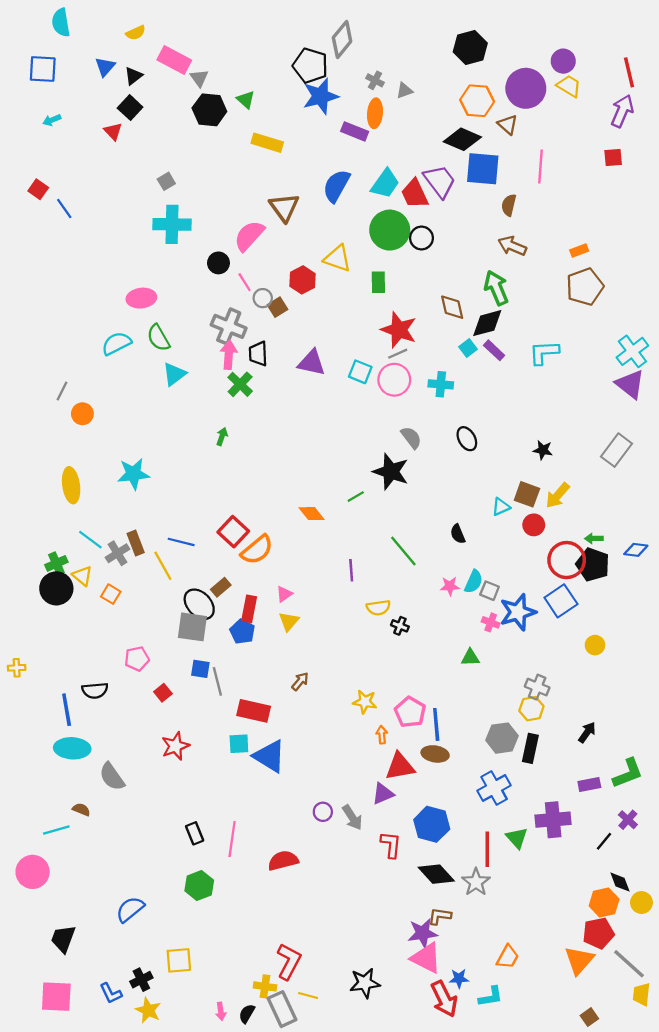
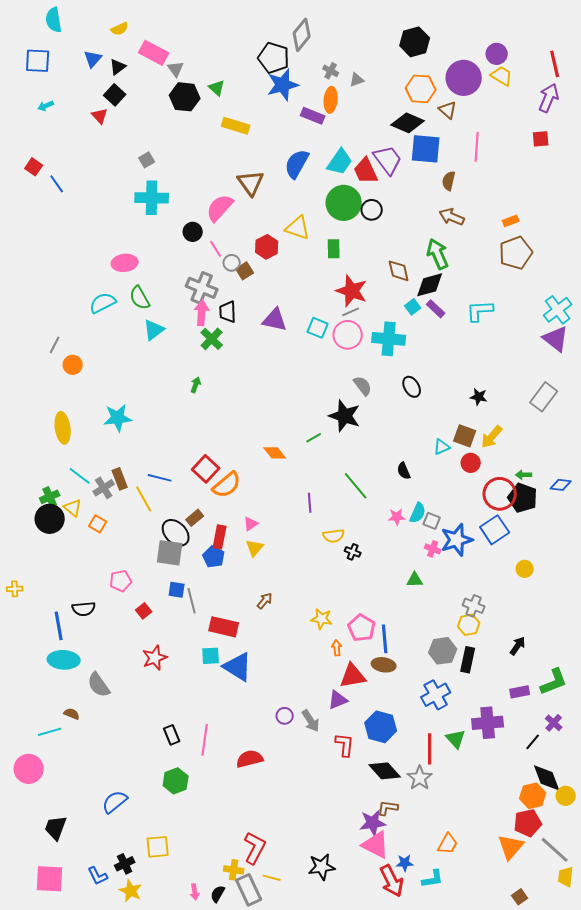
cyan cross: (441, 384) -> (389, 339), size x1.5
black diamond: (620, 882) -> (547, 778), size x1.5

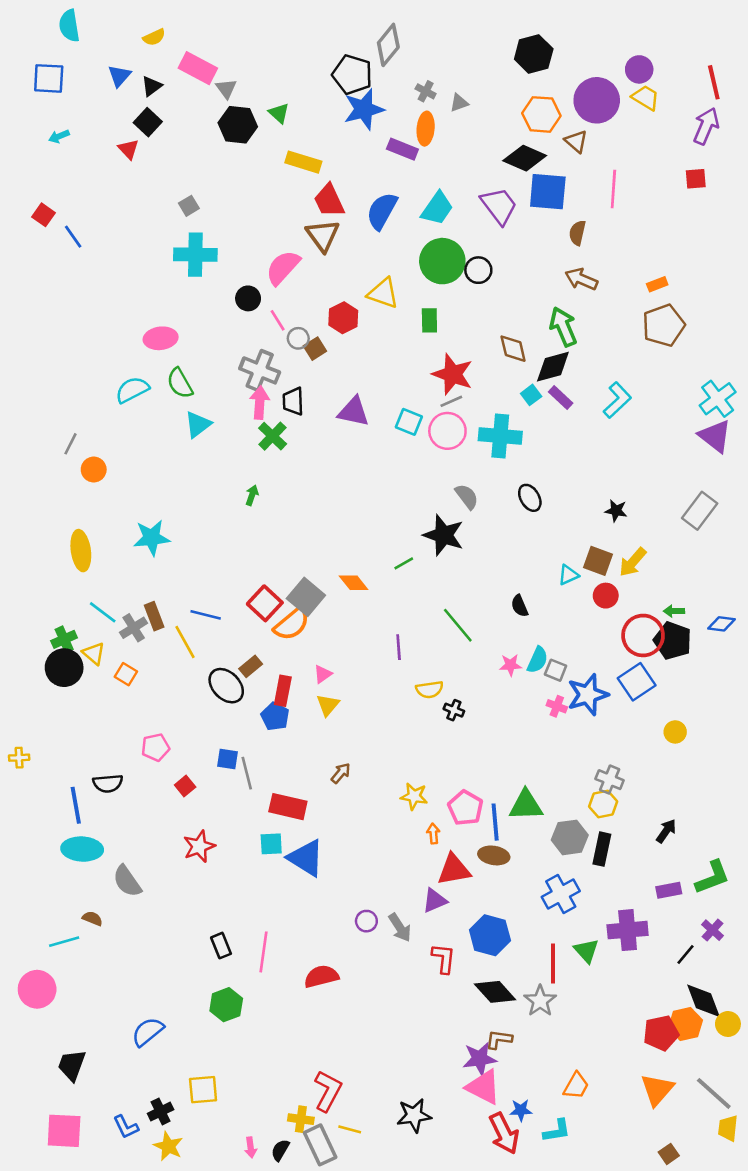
red trapezoid: (366, 171) -> (329, 201), moved
cyan L-shape: (480, 311) -> (617, 400), turned 140
gray square: (170, 553) -> (306, 597), moved, turned 32
green triangle: (415, 580) -> (526, 805), moved, size x1.6
red pentagon: (528, 823) -> (661, 1033), moved

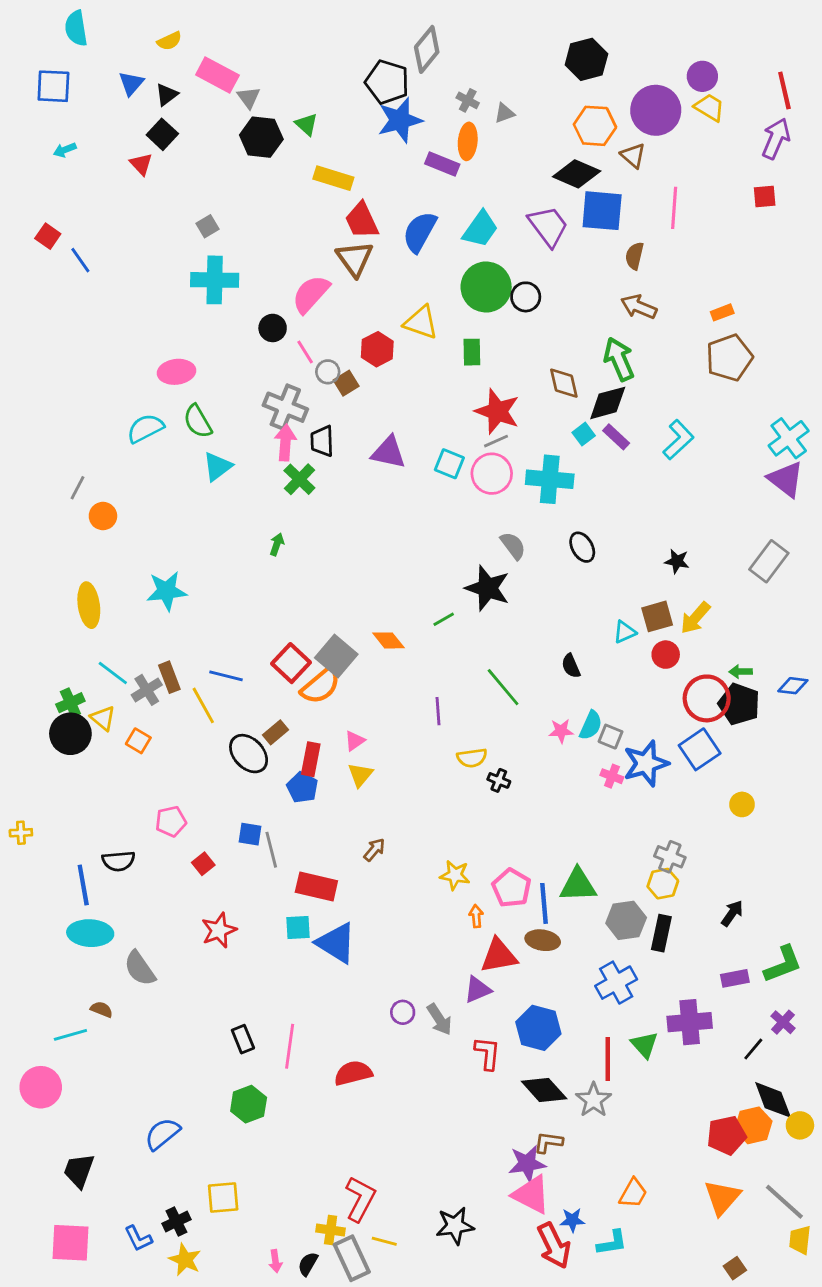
brown square: (598, 561) -> (657, 616), turned -36

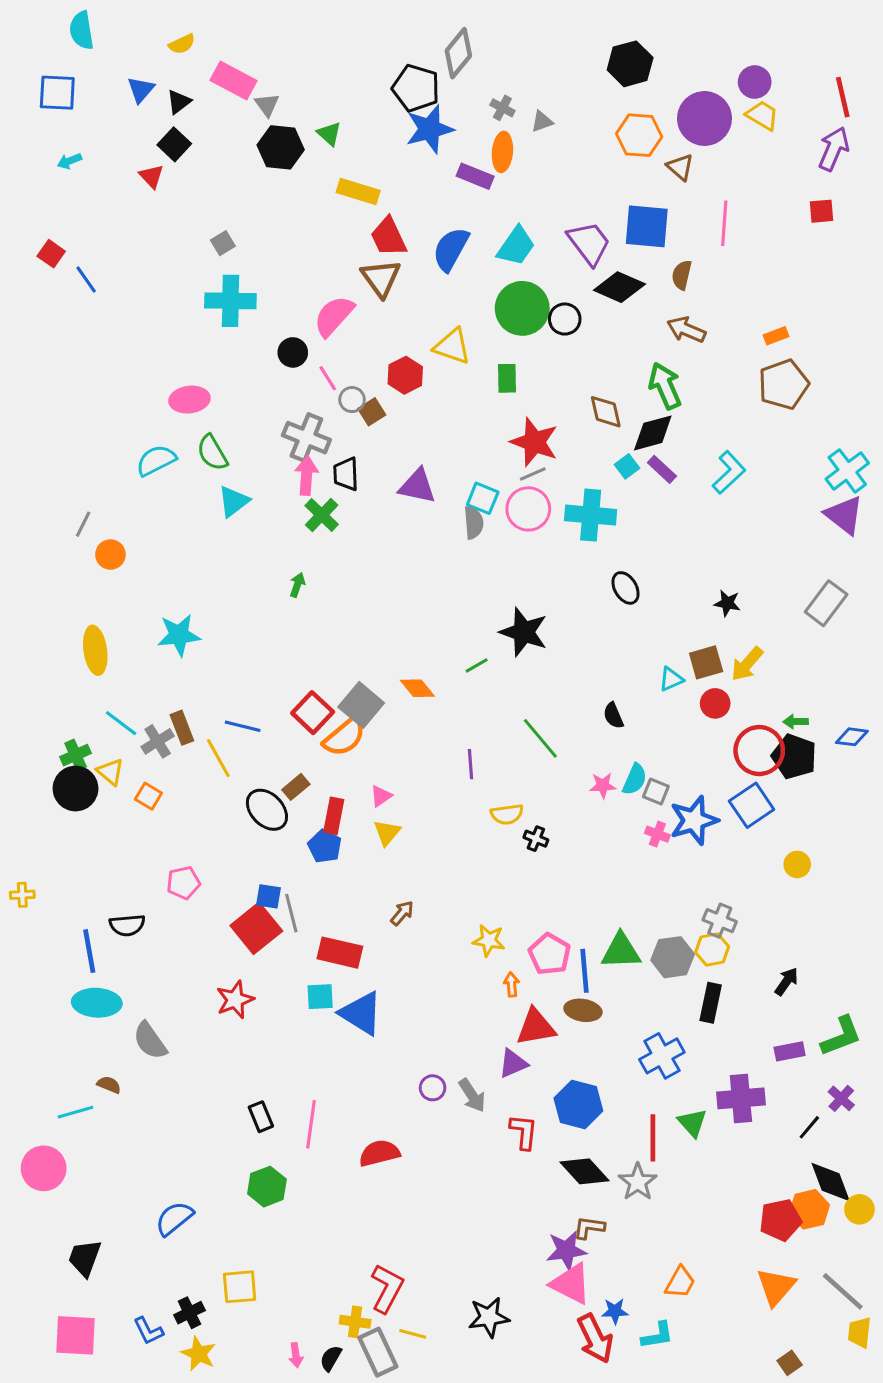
black diamond: (577, 174) -> (619, 287), moved
gray semicircle: (513, 546) -> (474, 523), moved, turned 32
red square: (203, 864) -> (256, 928), moved, size x2.0
gray hexagon: (626, 920) -> (673, 957), moved

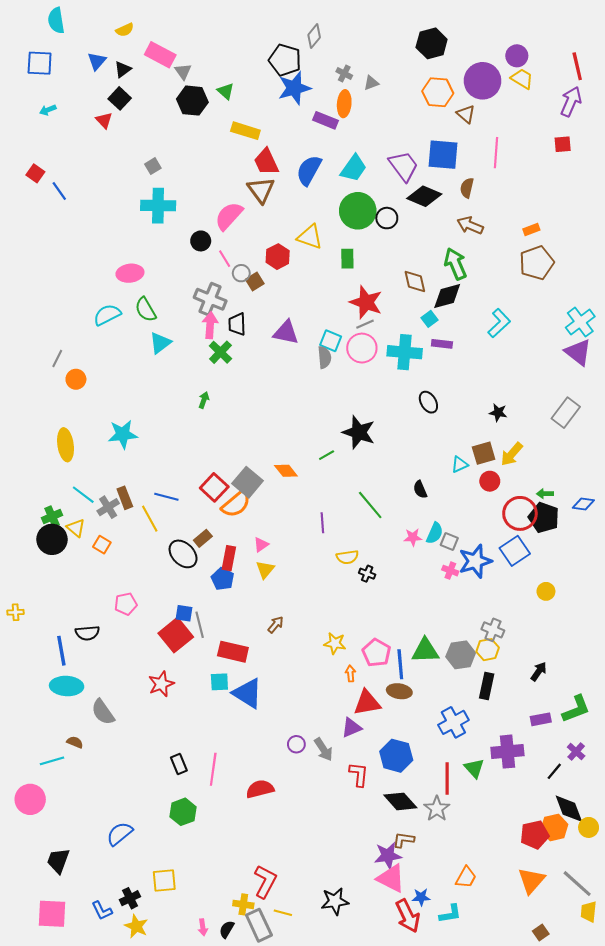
gray diamond: (458, 53) -> (314, 36), size x0.7
purple rectangle: (662, 469) -> (442, 344), moved, turned -36

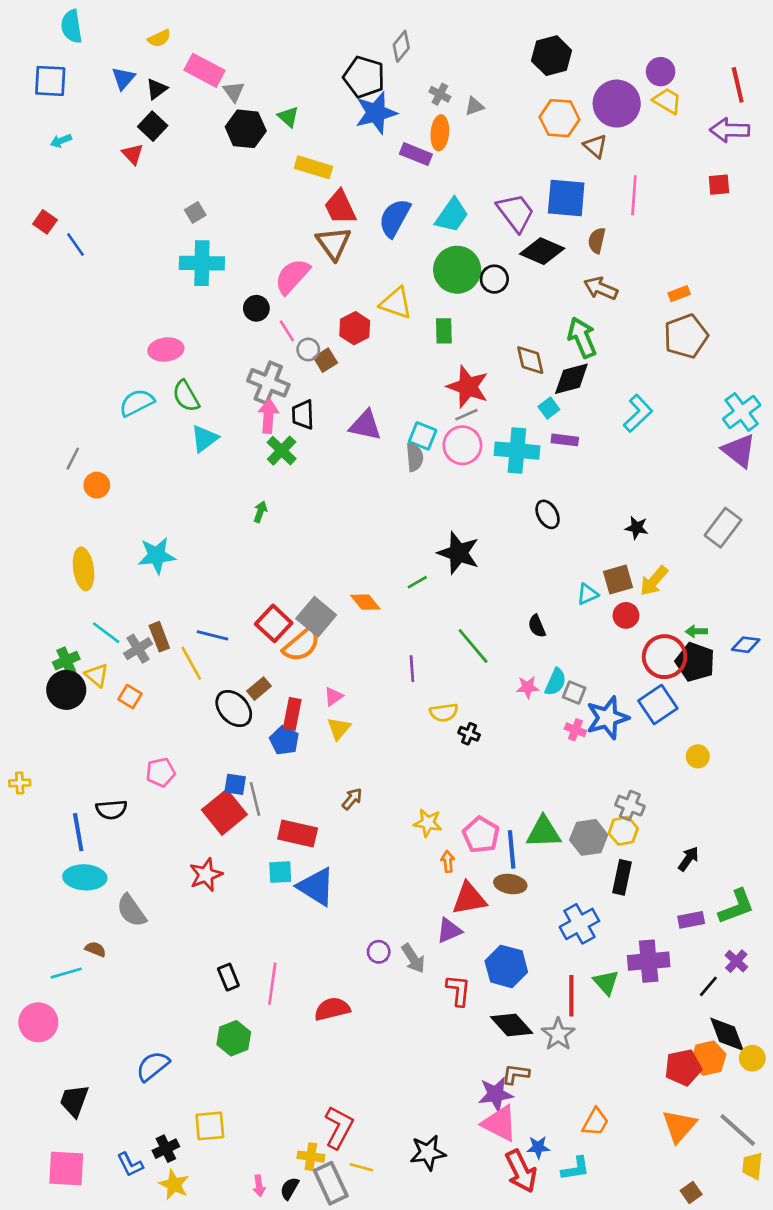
purple arrow: (571, 102) -> (730, 130), turned -112

